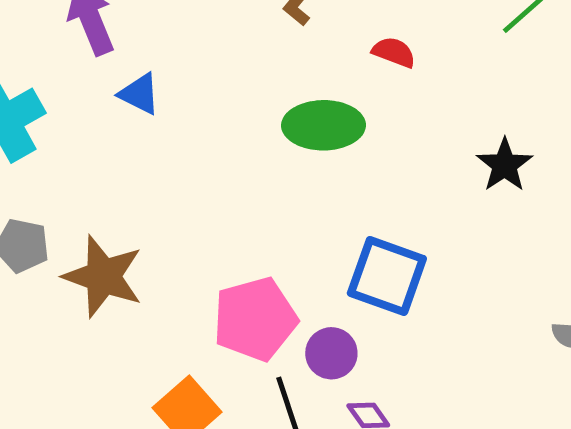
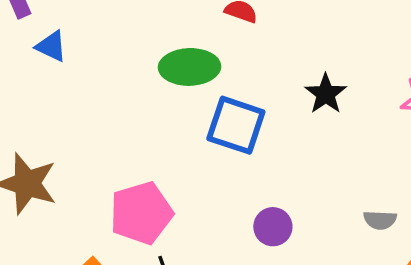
blue square: (387, 276) -> (236, 125), moved
purple circle: (331, 353) -> (273, 227), moved

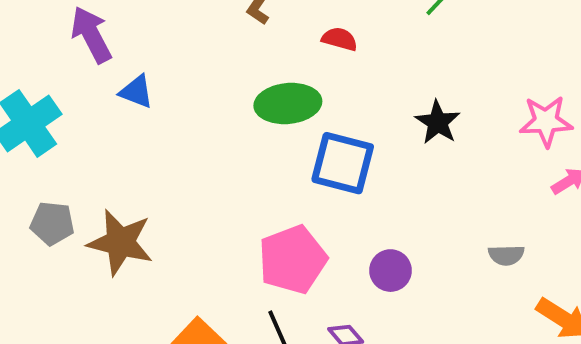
pink pentagon: (141, 213) -> (293, 259), moved

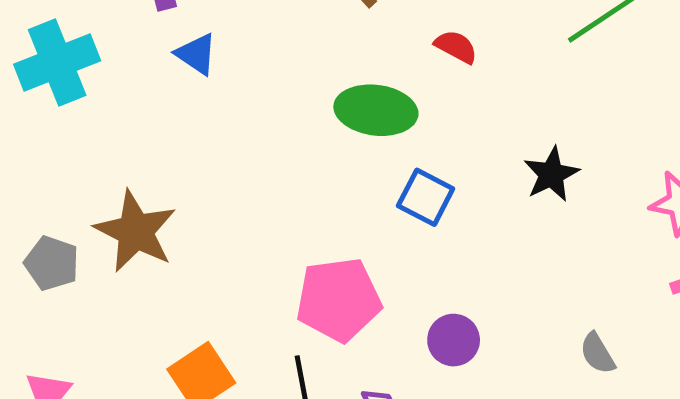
blue square: (343, 163) -> (426, 197), size x0.7
gray pentagon: (52, 223) -> (52, 263), moved
gray semicircle: (506, 255) -> (597, 353), turned 48

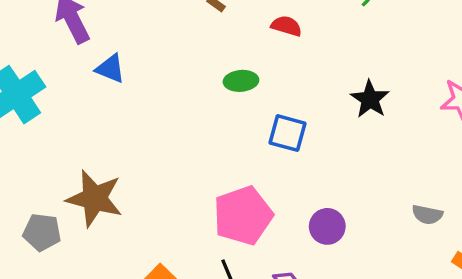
green ellipse: (376, 110) -> (241, 81), size x0.6
gray semicircle: (597, 353) -> (427, 215), turned -36

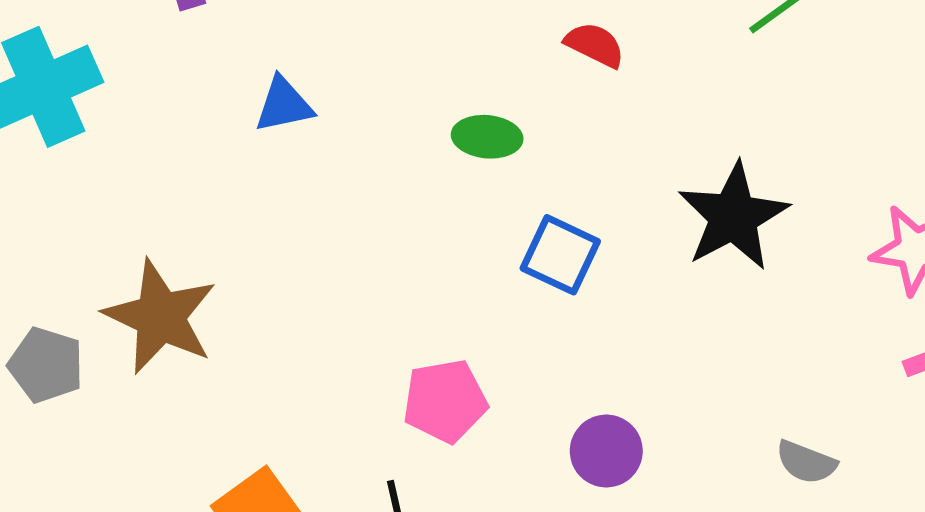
blue triangle: (110, 69) -> (284, 105), moved, turned -44
black star: (370, 99) -> (733, 217), size x1.4
pink pentagon: (243, 216) -> (445, 401), size x0.7

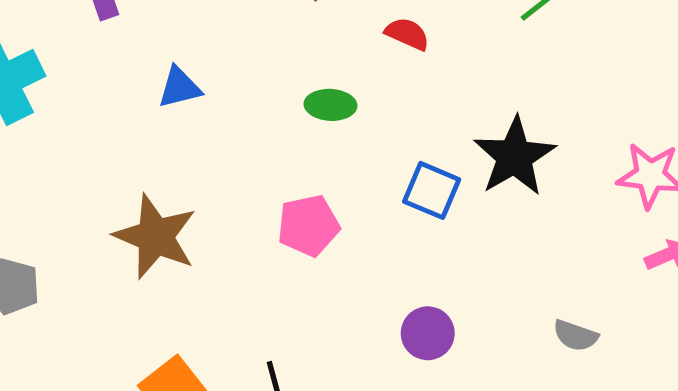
blue square: (560, 255) -> (432, 190), moved
brown star: (160, 317) -> (155, 237), moved
pink pentagon: (445, 401) -> (308, 226), moved

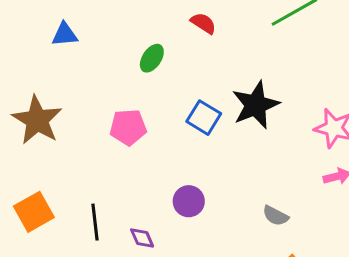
green ellipse: (330, 105) -> (152, 58), turned -68

